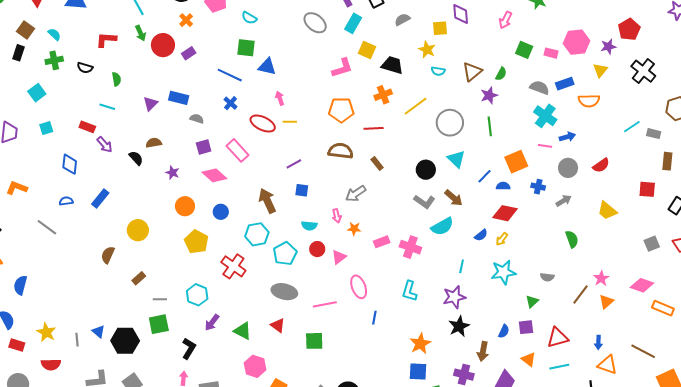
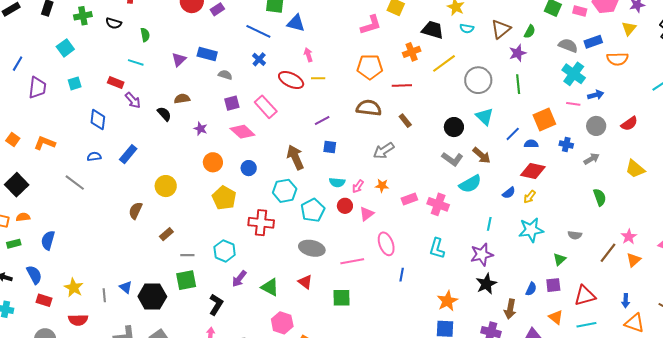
black trapezoid: (392, 65) -> (433, 30), moved
pink arrow: (337, 216) -> (358, 186), moved, turned 48
red cross: (233, 266) -> (261, 223), turned -30

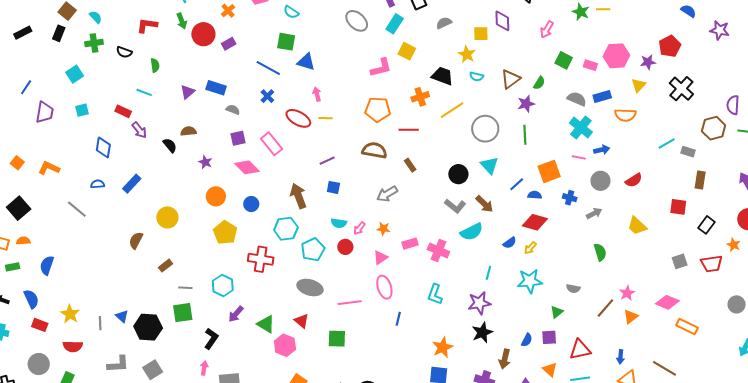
pink triangle: (367, 214) -> (380, 258), moved
pink hexagon: (282, 323) -> (285, 345), moved

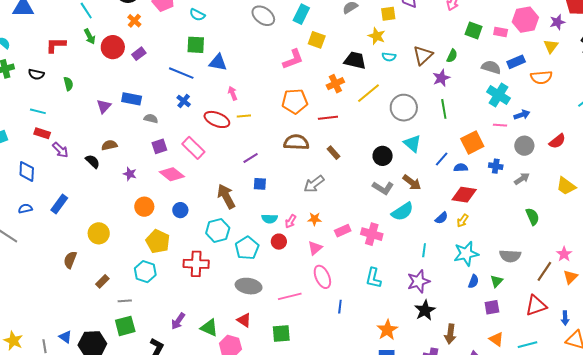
cyan line: (144, 92) -> (38, 111), moved
cyan hexagon: (223, 286) -> (145, 272), moved
gray semicircle: (573, 289) -> (510, 256), size x1.5
blue semicircle: (527, 340) -> (474, 281), moved
red triangle: (580, 350) -> (536, 306), moved

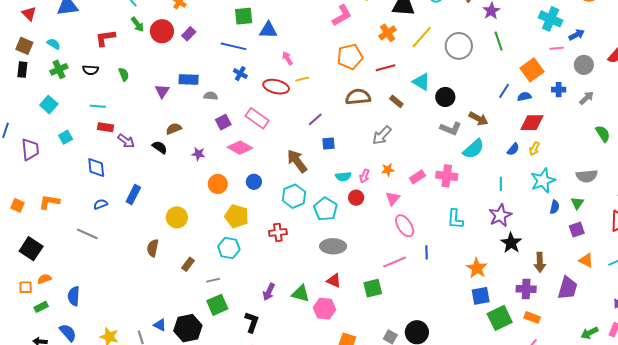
cyan triangle: (412, 143) -> (421, 82), moved
red cross: (196, 264) -> (278, 232), size x0.7
pink line: (290, 296) -> (395, 262), moved

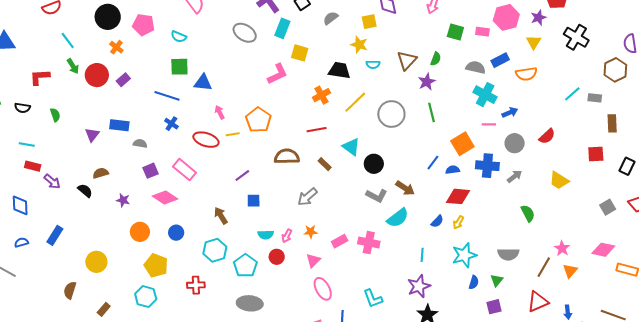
orange pentagon: (350, 57) -> (258, 120), moved, turned -30
blue cross: (559, 90) -> (487, 166), size x1.6
brown arrow: (297, 161) -> (221, 216), size x0.7
cyan L-shape: (455, 219) -> (373, 298), moved, turned -30

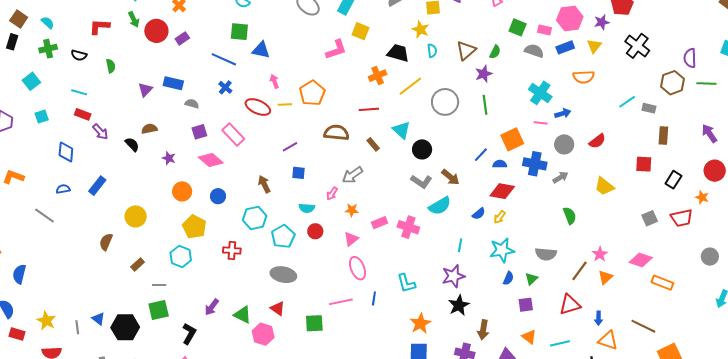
blue rectangle: (500, 60) -> (565, 47), moved
cyan semicircle: (373, 64) -> (432, 51), turned -104
gray semicircle: (476, 67) -> (534, 51), moved
pink arrow: (287, 236) -> (332, 194), moved

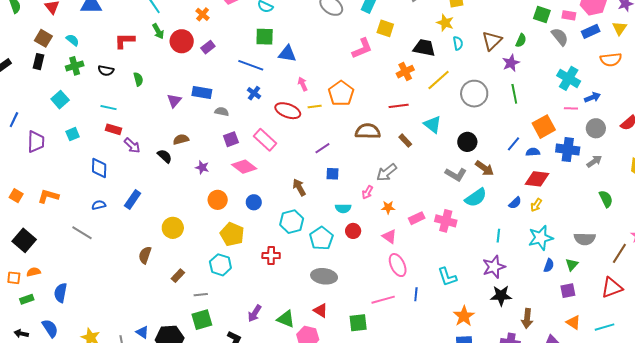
gray semicircle: (534, 51) -> (560, 37), turned 36
black circle: (422, 149) -> (467, 142), moved
pink triangle: (351, 239) -> (389, 236), turned -42
black star: (459, 305) -> (501, 296), turned 30

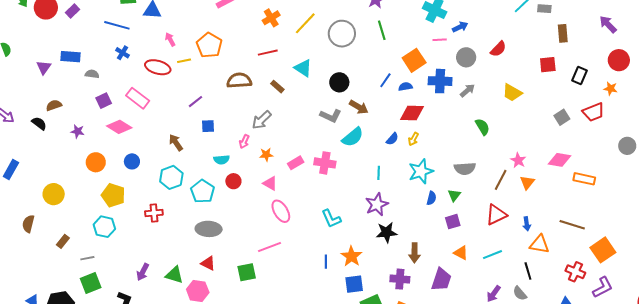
blue line: (416, 294) -> (326, 262), moved

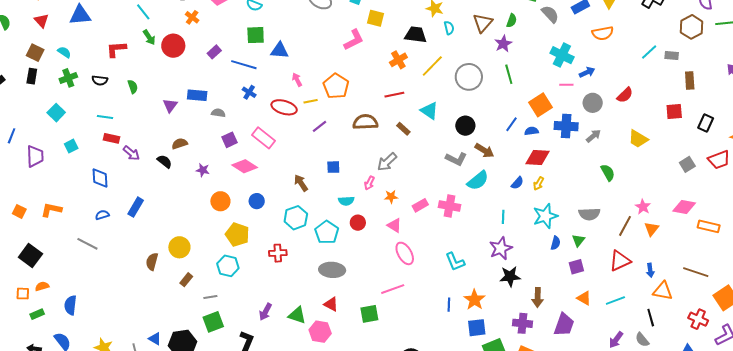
purple rectangle: (73, 11) -> (214, 52), moved
purple line: (196, 102) -> (320, 126), moved
yellow circle: (54, 194) -> (179, 247), moved

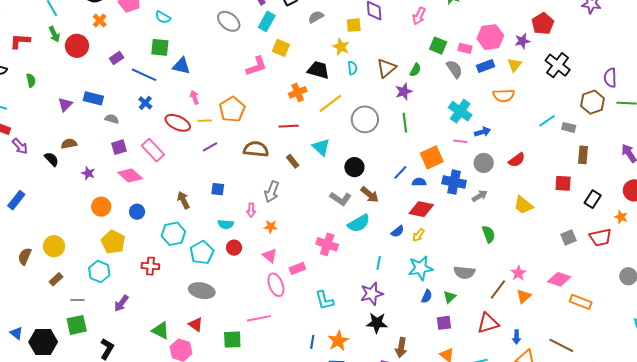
gray arrow: (387, 162) -> (272, 192), turned -35
pink arrow: (369, 183) -> (251, 210), turned -32
pink rectangle: (420, 205) -> (297, 268), moved
purple arrow: (265, 312) -> (121, 303), moved

